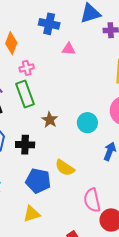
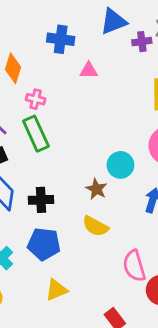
pink cross: (27, 68) -> (36, 99), turned 32
brown star: (50, 120) -> (96, 189), moved
blue pentagon: (38, 181) -> (44, 244), moved

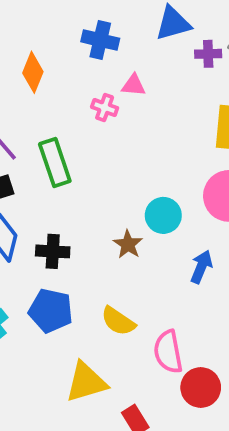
pink cross: (36, 99) -> (105, 108), moved
yellow semicircle: (95, 226) -> (118, 321), moved
yellow triangle: (56, 290) -> (86, 382), moved, size x1.4

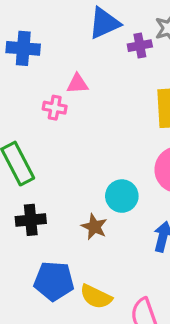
blue cross: (100, 40) -> (23, 48), moved
black cross: (53, 251) -> (31, 220), moved
blue pentagon: (51, 311) -> (54, 281), moved

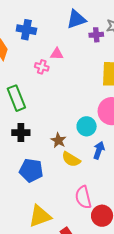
cyan circle: (122, 196) -> (87, 126), moved
yellow semicircle: (96, 297) -> (71, 159), moved

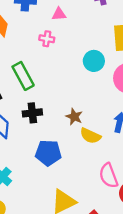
pink triangle: (57, 54) -> (59, 14), moved
cyan circle: (87, 126) -> (94, 61), moved

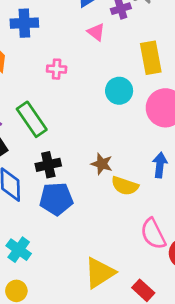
pink triangle: (59, 14) -> (96, 32), moved, turned 48
blue pentagon: (48, 153) -> (56, 199), moved

